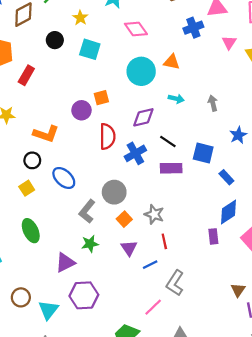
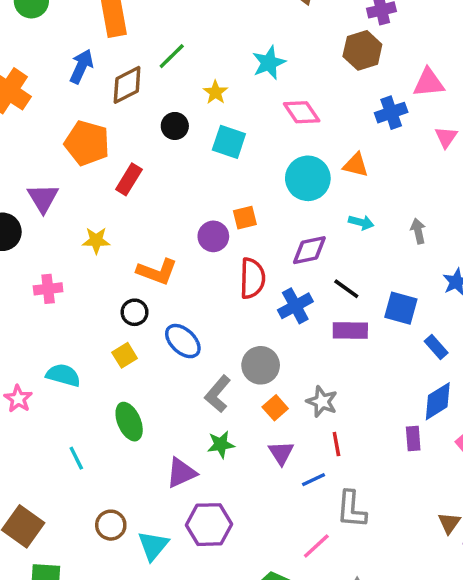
gray L-shape: (175, 283) -> (351, 509), turned -30

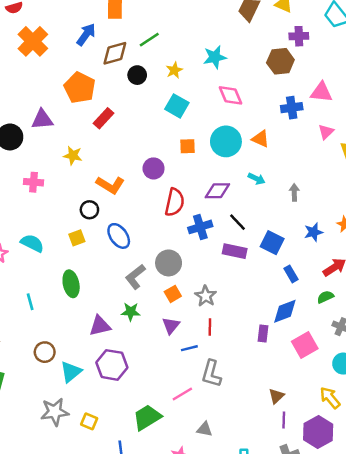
black circle: (175, 126) -> (137, 75), moved
purple triangle: (43, 198) -> (42, 119), turned 45
orange square: (245, 218) -> (188, 146), moved

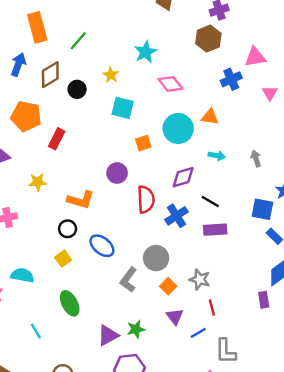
green line: (149, 40) -> (78, 41), moved
blue square: (272, 243) -> (262, 209), moved
green star: (131, 312) -> (136, 329), moved

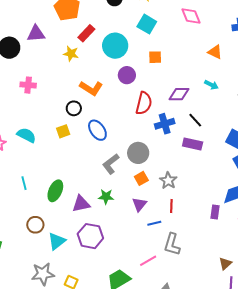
cyan circle: (178, 128) -> (115, 46), moved
yellow star: (38, 182) -> (71, 54), moved
green ellipse: (70, 303) -> (55, 191), moved, turned 35
green star: (136, 329) -> (106, 197), moved

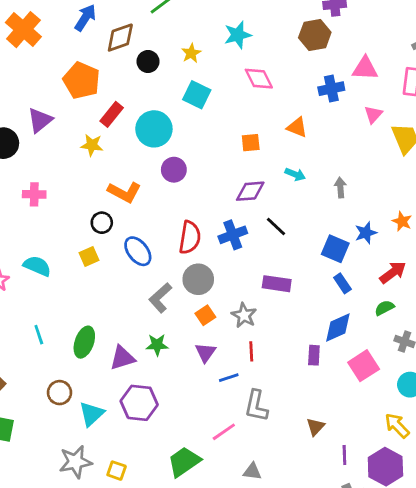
purple triangle: (36, 34) -> (40, 120), turned -30
orange square: (155, 57) -> (251, 143), moved
red semicircle: (144, 103) -> (190, 237), moved
purple rectangle: (193, 144) -> (277, 284), moved
brown triangle: (225, 263) -> (315, 427), moved

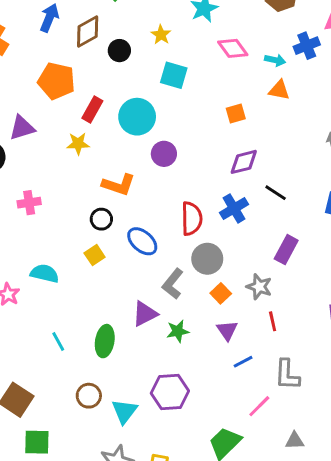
purple triangle: (40, 120) -> (22, 128), turned 32
cyan arrow: (295, 174) -> (275, 60), moved
purple rectangle: (277, 284) -> (286, 250), turned -60
purple triangle: (122, 358) -> (145, 314), moved
blue line: (229, 378) -> (243, 362), moved

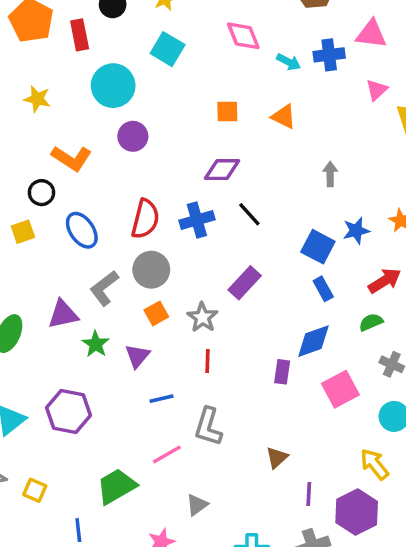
orange triangle: (279, 90) -> (284, 117), moved
red rectangle: (92, 110) -> (80, 35), moved, turned -55
purple triangle: (227, 330) -> (137, 356), moved
green star: (178, 331) -> (96, 344), turned 30
gray triangle: (295, 441) -> (197, 505), turned -48

